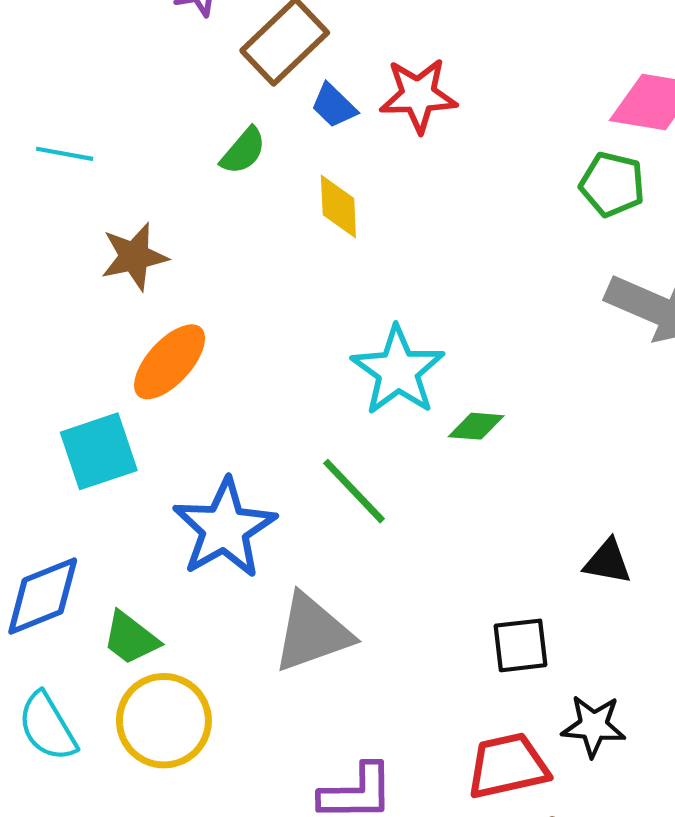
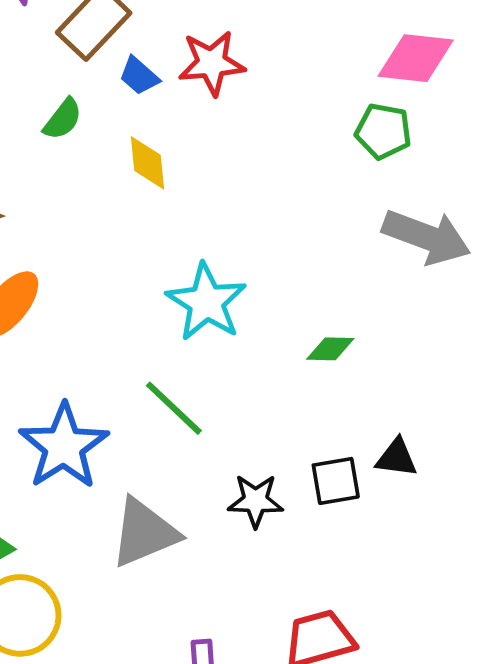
green diamond: (476, 426) -> (330, 349), moved
black square: (521, 645) -> (336, 481), moved
black star: (594, 726) -> (256, 501), moved

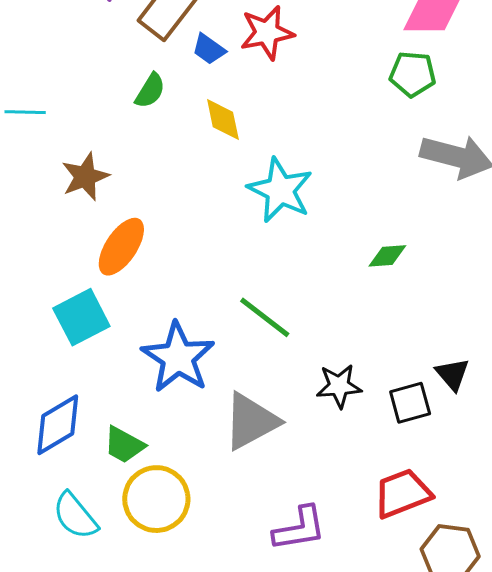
cyan star: (206, 302) -> (280, 190), moved
black triangle: (396, 458) -> (452, 374), moved, turned 48
black square: (336, 481) -> (410, 403), moved

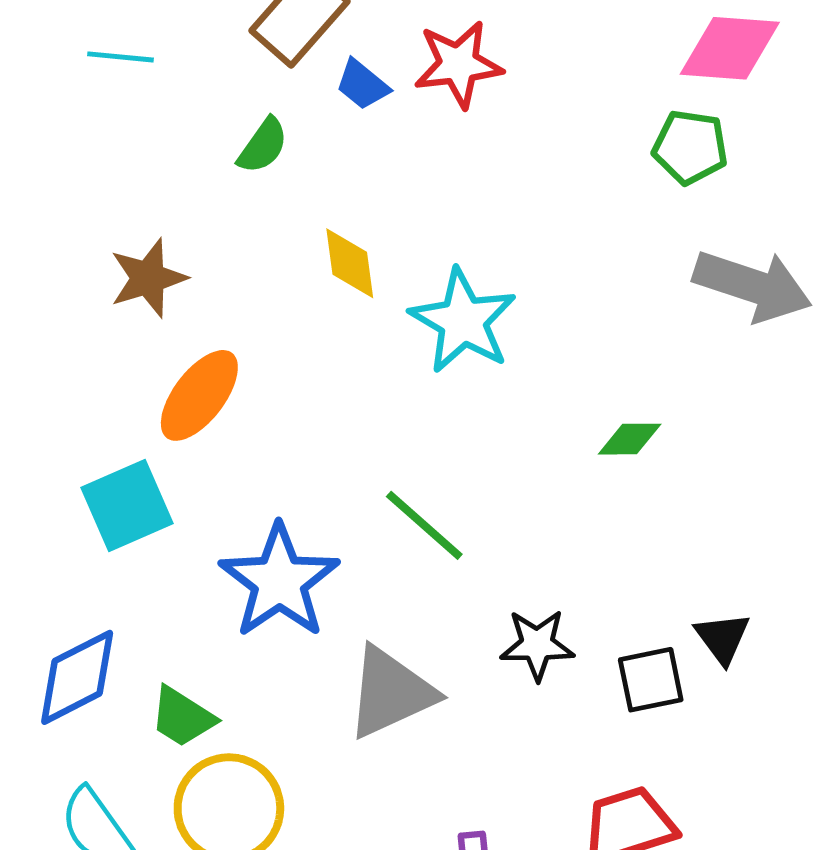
cyan line: (25, 112) -> (120, 57), moved
yellow diamond: (223, 119) -> (350, 263), moved

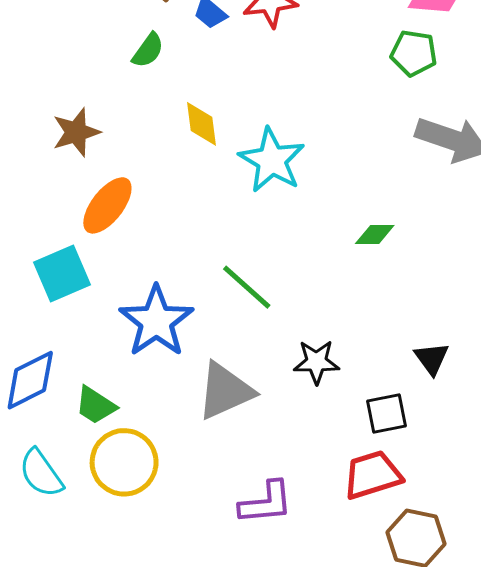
black square: (651, 680) -> (386, 413), moved

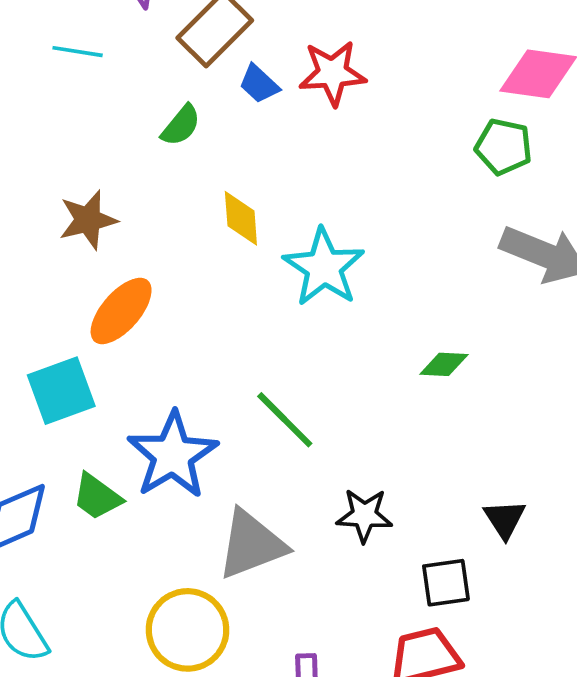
green trapezoid: (96, 405) -> (97, 497), moved
yellow circle: (124, 462) -> (188, 630), moved

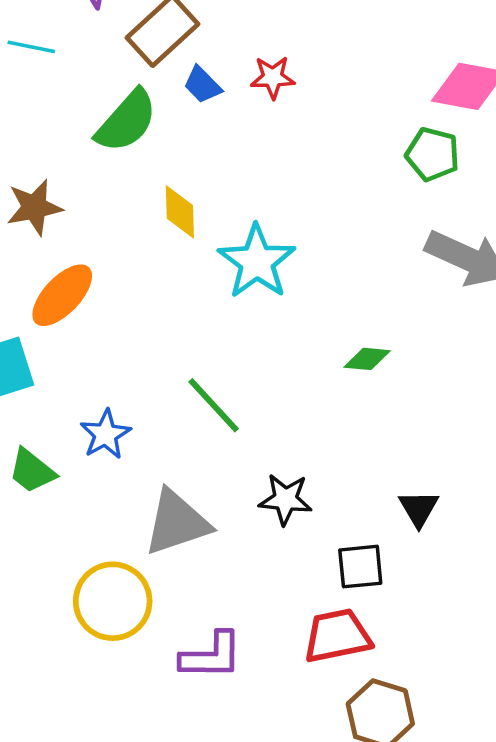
red star: (332, 73) -> (273, 77), size x0.7
green semicircle: (181, 125) -> (126, 121), size x1.6
blue star: (173, 455) -> (105, 434), size x0.6

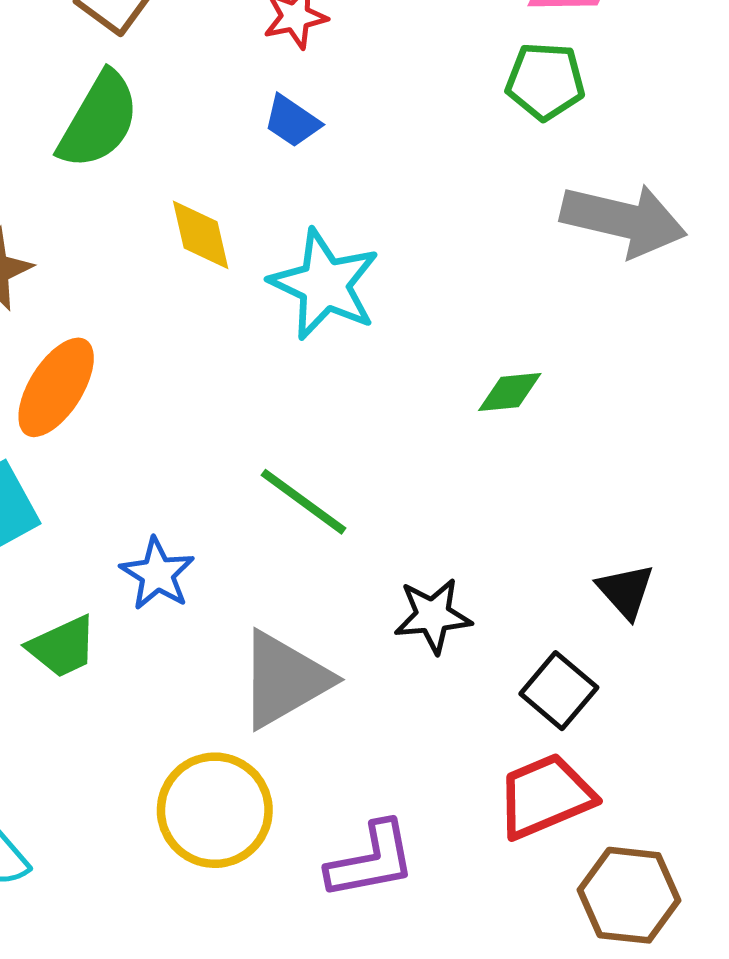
blue trapezoid: (202, 85) -> (292, 121), moved
green trapezoid: (32, 471) -> (62, 647), turned -52
black square: (360, 567) -> (559, 691), turned -33

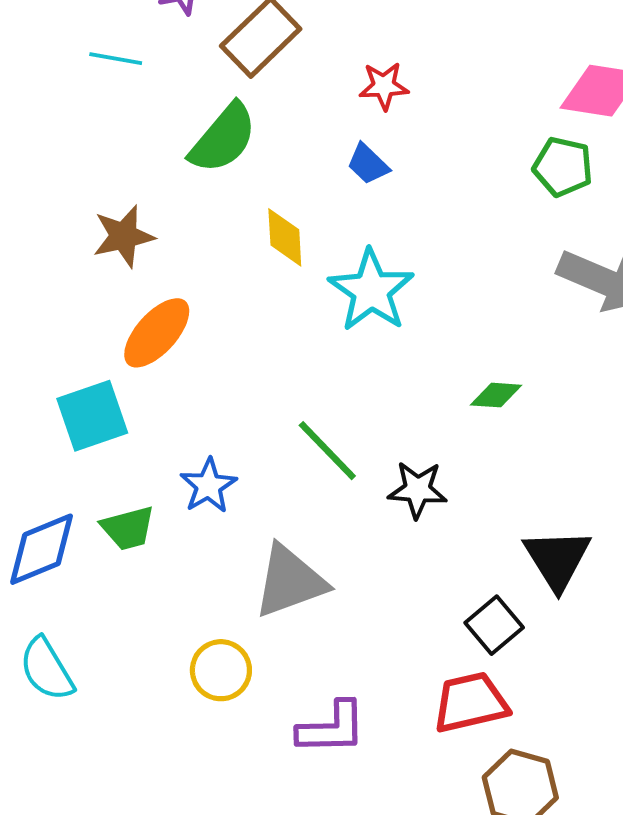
black triangle: (626, 591) -> (557, 559), size x1.5
black star: (433, 616) -> (418, 490), moved
yellow circle: (215, 810) -> (221, 670), size x0.7

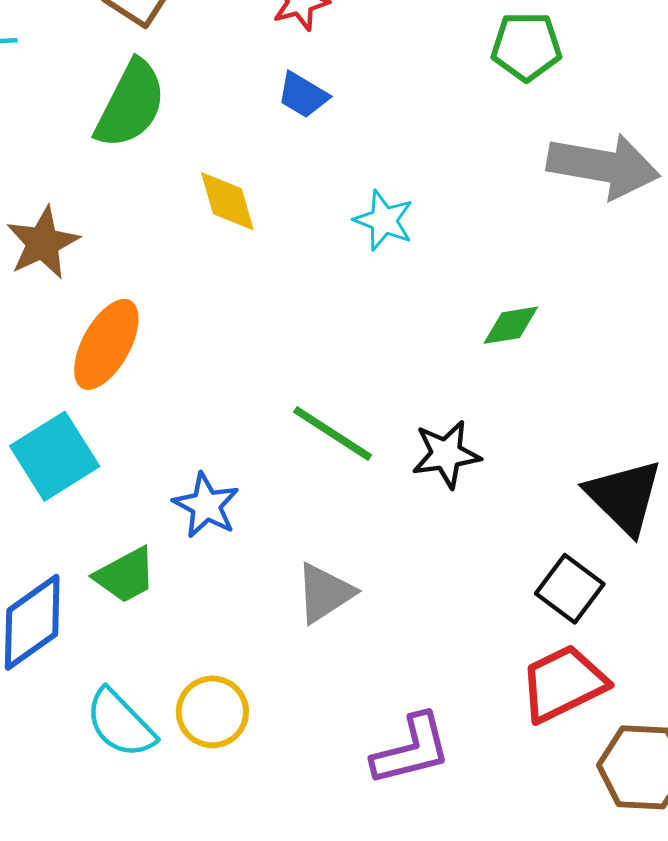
cyan star: (371, 290) -> (384, 220), moved, size x0.6
gray triangle: (290, 581) -> (325, 593), size x0.7
cyan semicircle: (47, 669) -> (120, 723), moved
yellow circle: (221, 670) -> (212, 712), moved

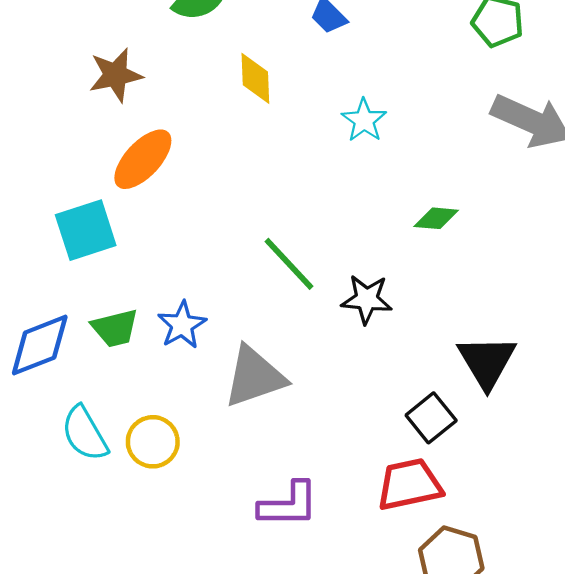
blue star: (206, 505) -> (182, 325), moved
gray triangle: (325, 593) -> (255, 377), size x1.4

